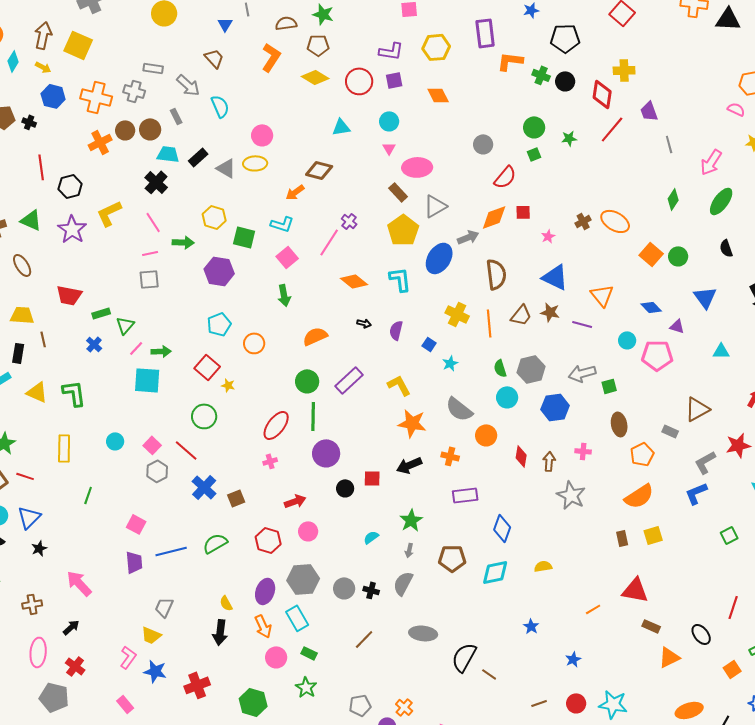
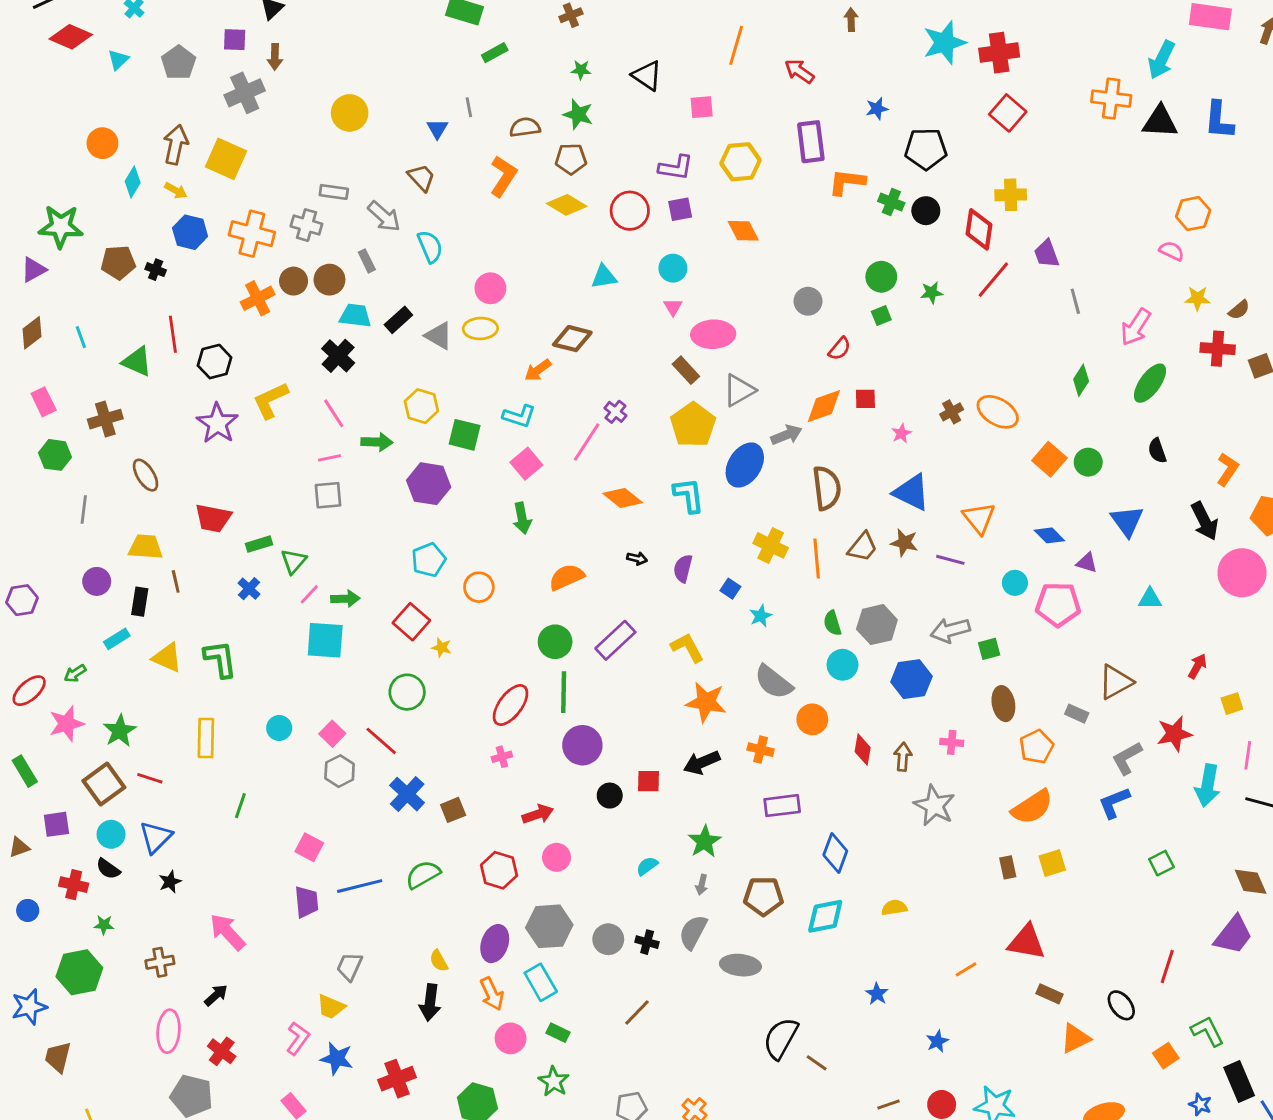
red semicircle: (505, 177) -> (840, 349), size x0.7
green triangle: (31, 220) -> (137, 362), moved
gray ellipse: (423, 633) -> (740, 965), moved

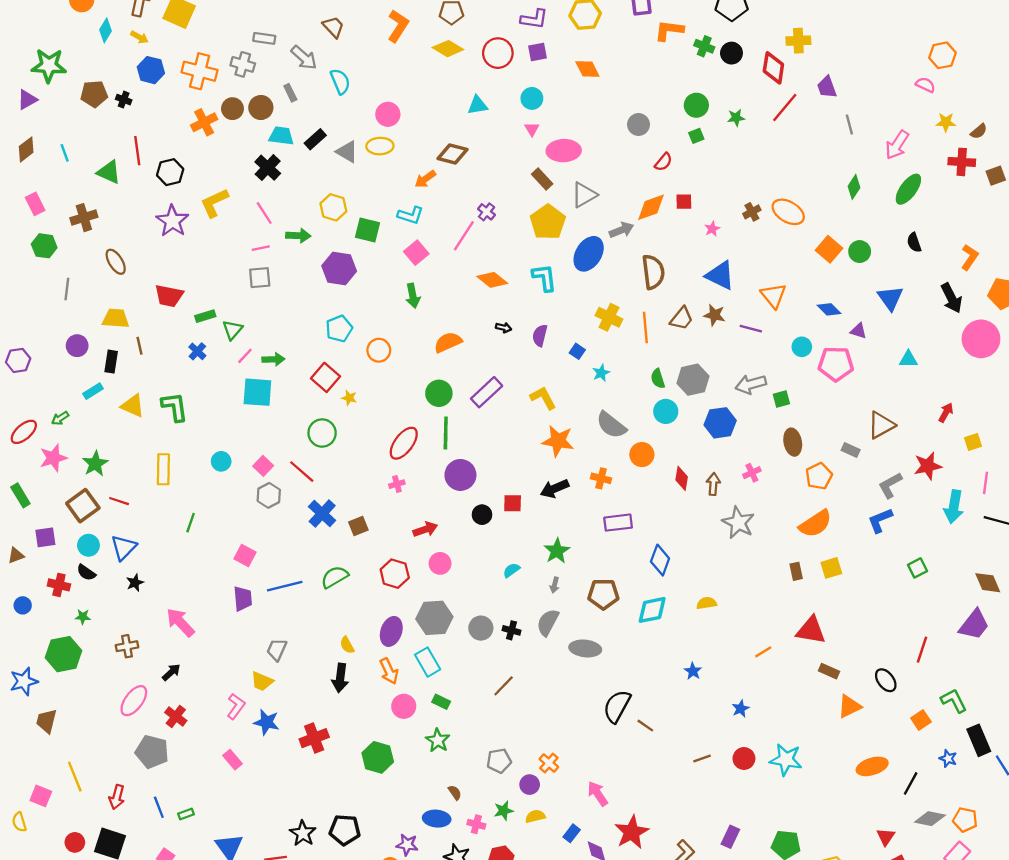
pink cross: (952, 742) -> (752, 473), turned -30
pink ellipse: (169, 1031) -> (134, 701), turned 32

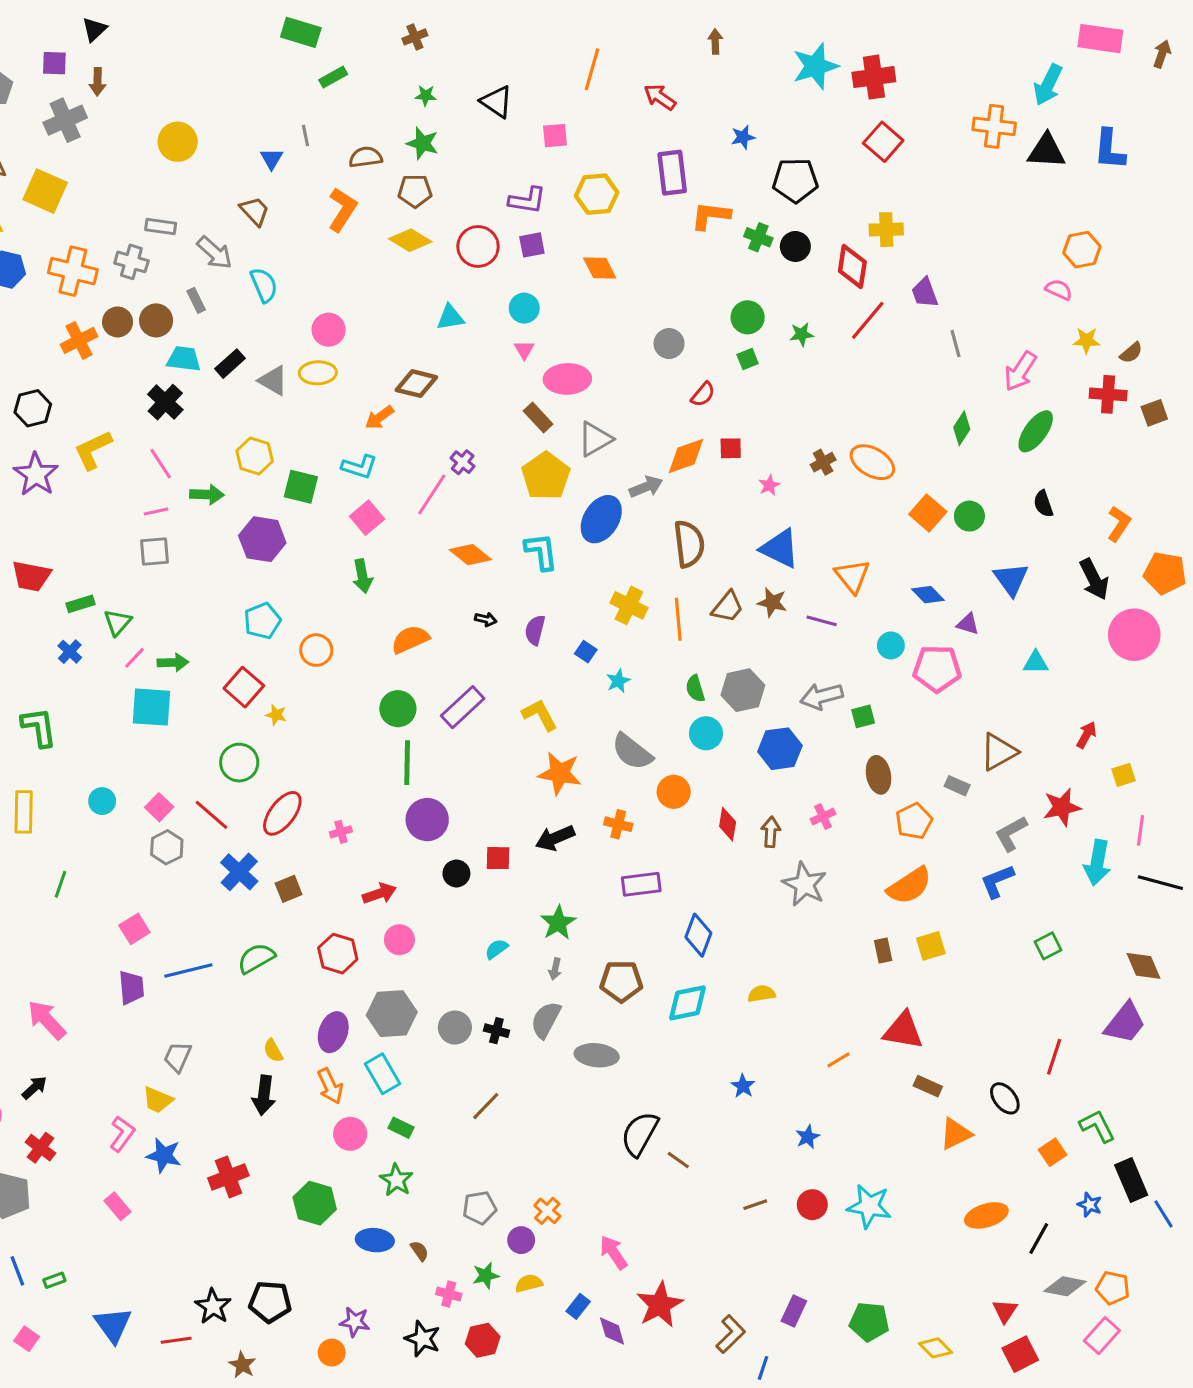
red ellipse: (404, 443) -> (282, 813), moved
pink square: (245, 555) -> (134, 929), turned 30
blue ellipse: (437, 819) -> (375, 1240), moved

